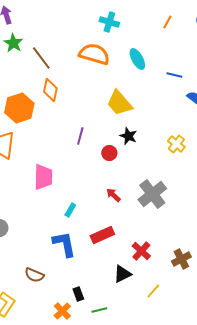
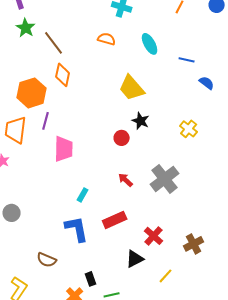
orange semicircle: (94, 54) -> (107, 39), size x0.6
purple line: (80, 136) -> (46, 121), moved
pink trapezoid: (43, 177) -> (64, 149), moved

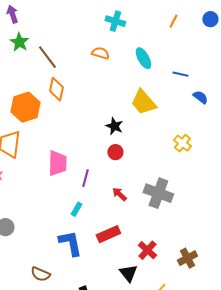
yellow trapezoid: (132, 88) -> (143, 102), moved
purple line: (46, 121) -> (85, 178), moved
black star: (141, 121) -> (114, 126), moved
gray cross: (165, 179) -> (158, 193), turned -32
black triangle: (135, 259) -> (128, 273), turned -42

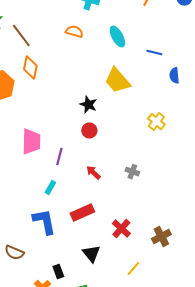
blue semicircle: (200, 97) -> (174, 76), turned -133
gray cross: (158, 193) -> (132, 172), size x0.5
black triangle: (128, 273) -> (91, 254), moved

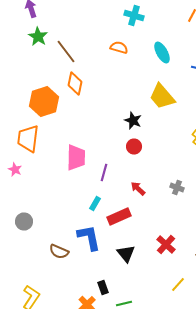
red rectangle: (82, 213) -> (119, 216), moved
brown semicircle: (14, 253) -> (59, 252), moved
black triangle: (91, 254) -> (126, 254), moved

